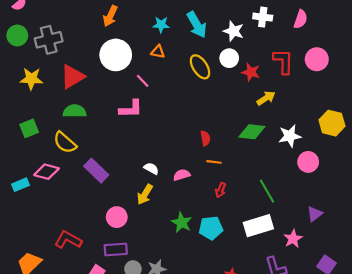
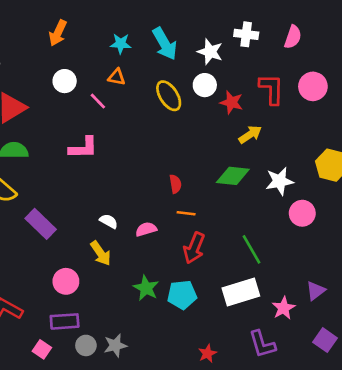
white circle: (116, 55) -> (65, 81), size x0.6
pink line: (143, 81) -> (98, 101), moved
red arrow: (221, 190) -> (194, 248), size x1.6
yellow arrow: (145, 194) -> (101, 253), turned -66
purple triangle: (315, 214) -> (316, 291), moved

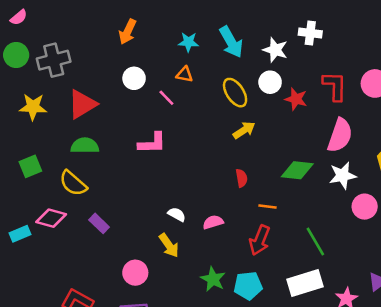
pink semicircle: (293, 37) -> (340, 135), moved, size x1.5
yellow arrow: (250, 134) -> (244, 130), moved
orange line: (186, 213) -> (267, 207), moved
purple rectangle: (41, 224) -> (99, 223), moved, size x0.7

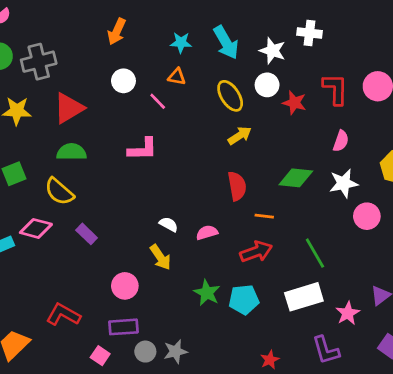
pink semicircle: (340, 135) -> (341, 141), size x0.6
red semicircle: (242, 178) -> (237, 186), size x1.5
red arrow: (260, 240) -> (256, 252), turned -132

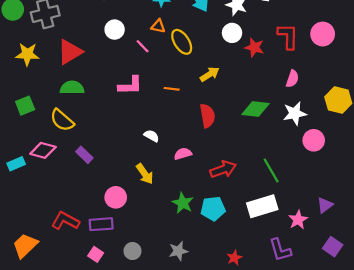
yellow ellipse: (230, 96) -> (182, 42), moved
orange line: (264, 216) -> (172, 89), moved
white semicircle: (169, 224) -> (151, 136), moved
purple rectangle: (123, 327) -> (101, 224), moved
gray star: (175, 352) -> (178, 251), moved

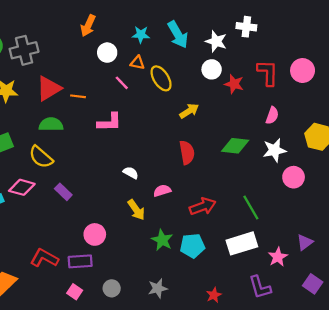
white circle: (115, 30) -> (107, 53), moved
orange line: (172, 89) -> (78, 96), moved
yellow arrow: (145, 174) -> (136, 210), moved

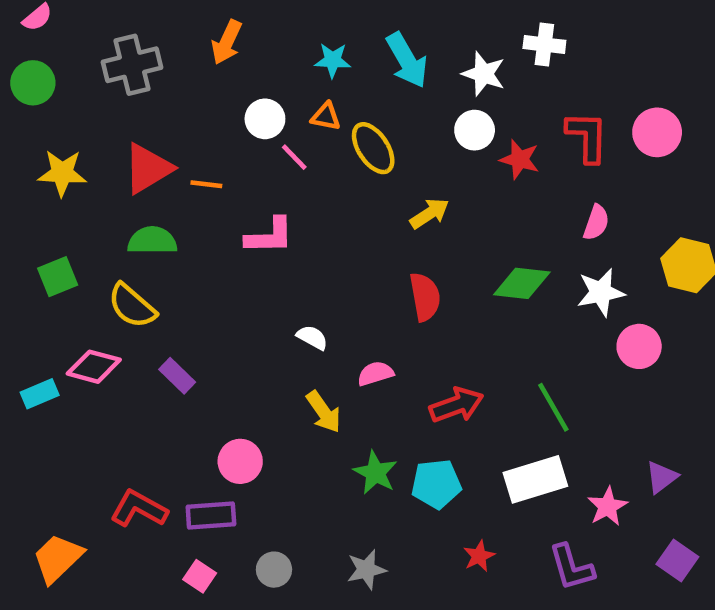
gray cross: (24, 50) -> (132, 65), moved
white circle: (107, 53) -> (265, 119), moved
red star: (214, 295) -> (479, 556), moved

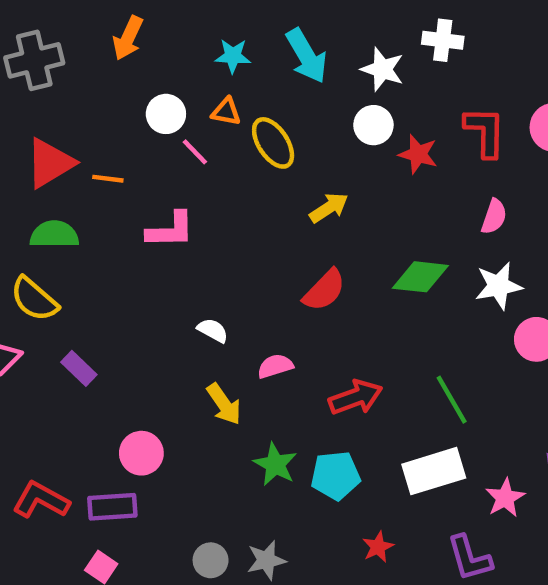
red semicircle: (425, 297) -> (324, 290), turned 54
gray circle: (274, 570) -> (211, 560), moved

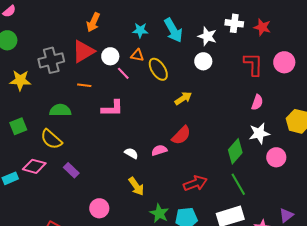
gray cross: (34, 60) -> (51, 60), moved
red star: (418, 154) -> (262, 27), moved
red triangle: (50, 163) -> (83, 51), moved
green diamond: (420, 277) -> (235, 151), moved, turned -55
pink semicircle: (275, 366) -> (159, 150), moved

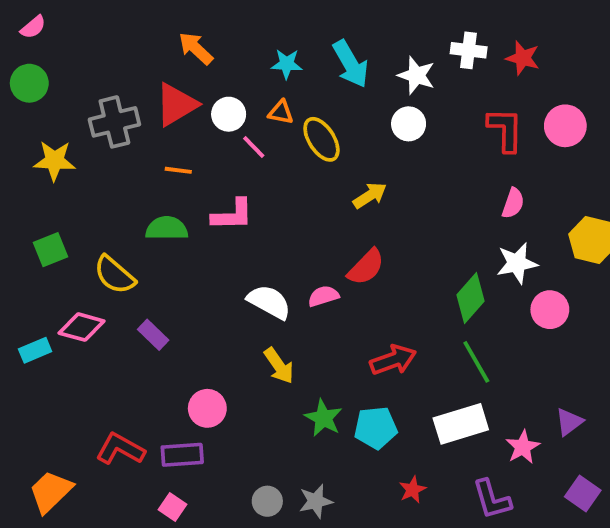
orange arrow: (93, 22) -> (196, 48), turned 108
green semicircle: (60, 110) -> (167, 228), moved
white semicircle: (131, 153) -> (269, 302), size x1.6

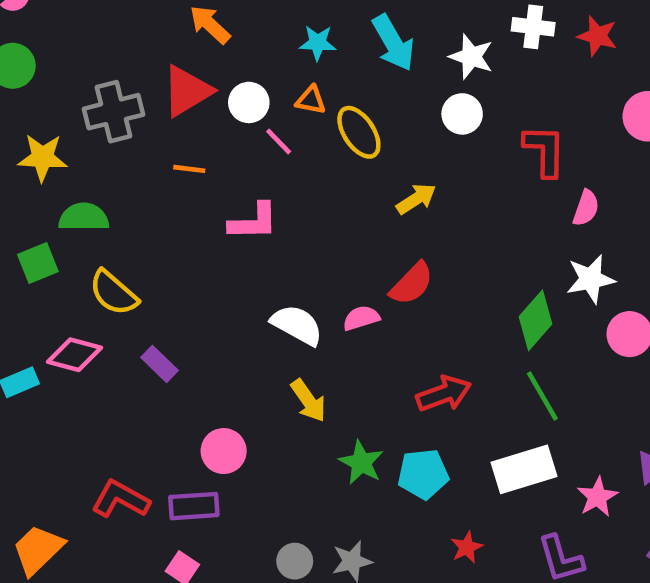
red L-shape: (505, 130) -> (545, 151), moved
green semicircle: (167, 228) -> (84, 217), moved

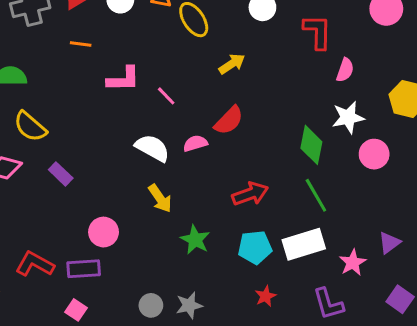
pink line: (279, 141) -> (166, 96), moved
green diamond: (535, 320) -> (311, 145), turned -30
cyan pentagon: (423, 474) -> (255, 247), moved

